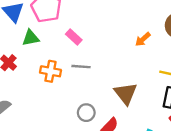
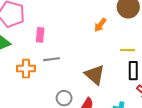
pink rectangle: (74, 37) -> (40, 35), turned 64

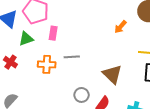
pink rectangle: (40, 35) -> (53, 33), moved

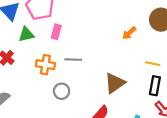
brown triangle: (112, 74) -> (115, 83), turned 35
gray circle: (82, 95) -> (62, 91), moved

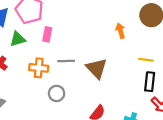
orange arrow: (129, 33) -> (120, 31), turned 120
brown triangle: (115, 83) -> (97, 68), moved, turned -35

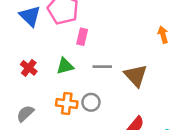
green triangle: (18, 39) -> (65, 66), moved
orange cross: (39, 68) -> (67, 104), moved

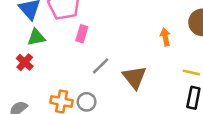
green triangle: (65, 66) -> (36, 37), moved
gray line: (102, 67) -> (101, 66), turned -48

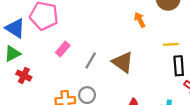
pink rectangle: (82, 34) -> (63, 49), moved, turned 40
green triangle: (36, 37) -> (12, 54), moved

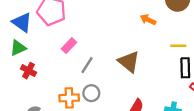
orange arrow: (140, 20) -> (148, 20), turned -40
gray line: (91, 60) -> (87, 65), moved

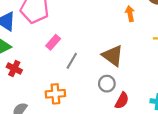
orange arrow: (148, 20) -> (130, 14), turned 56
gray circle: (91, 93) -> (107, 84), moved

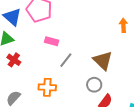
pink rectangle: (53, 42) -> (52, 41), turned 56

